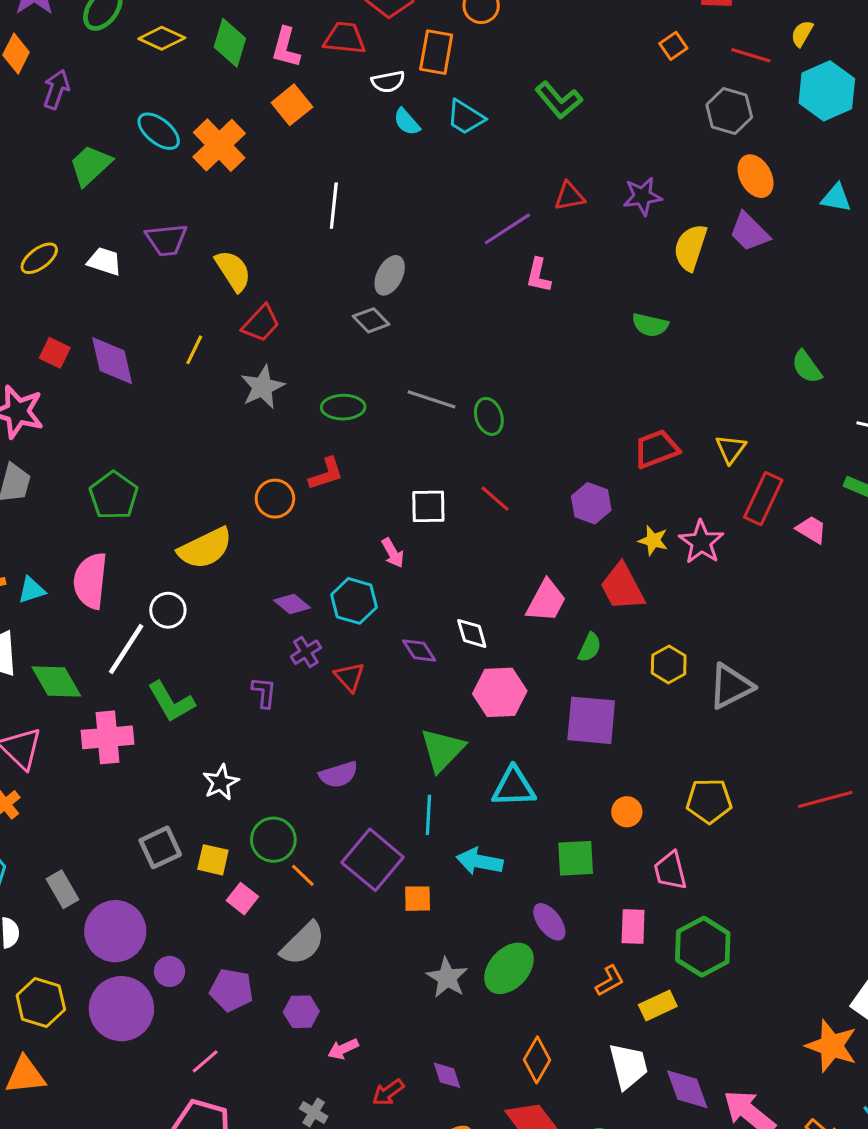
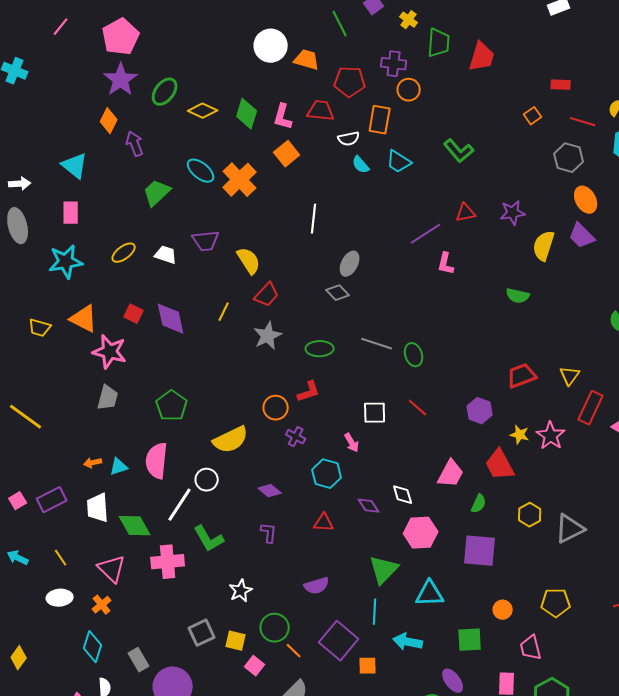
purple arrow: (56, 89) -> (135, 144), turned -40
purple diamond: (292, 604) -> (270, 491), moved
purple cross: (306, 652) -> (296, 437), moved, turned -30
red triangle: (349, 677) -> (324, 523), turned -45

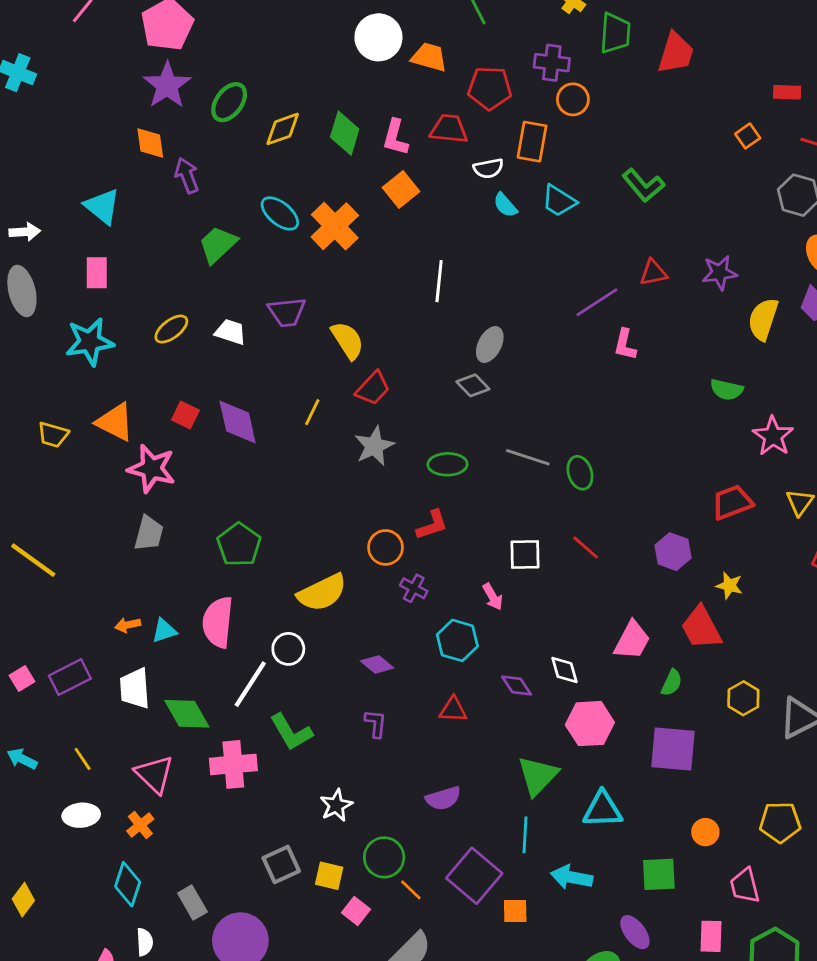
yellow diamond: (203, 111) -> (283, 129), turned -44
orange diamond: (109, 121) -> (150, 143), turned -35
pink star: (551, 436) -> (773, 436), moved

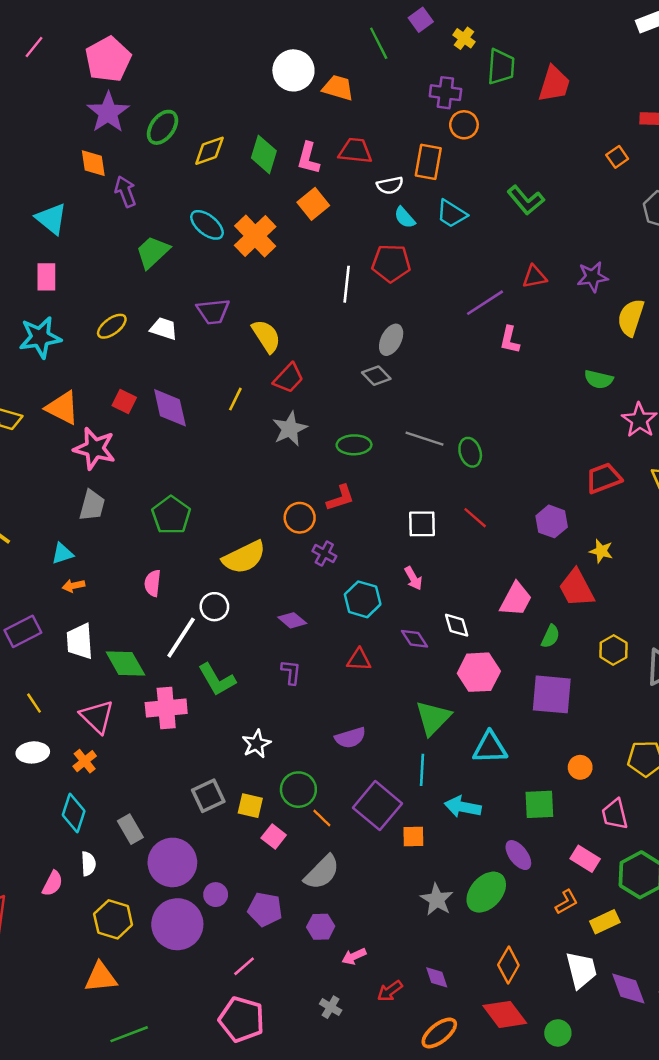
red pentagon: (490, 88) -> (391, 263), moved
pink arrow: (493, 597) -> (413, 578), moved
pink semicircle: (218, 622) -> (153, 583), size x0.6
cyan triangle: (164, 631) -> (62, 554), moved
pink rectangle: (711, 936) -> (585, 859), turned -60

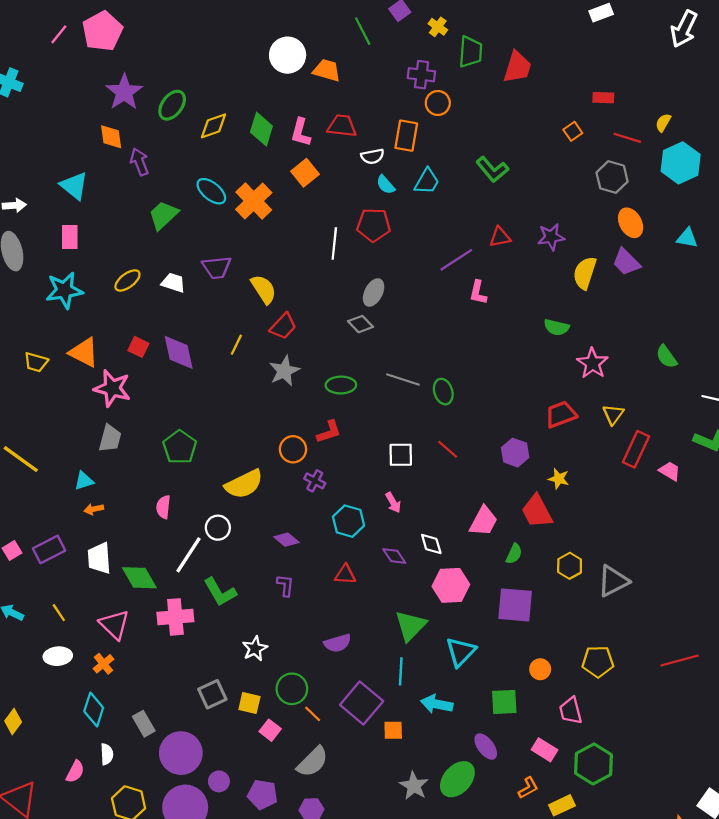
pink pentagon: (108, 59) -> (102, 31), moved
cyan trapezoid: (452, 214) -> (427, 181), turned -92
cyan triangle: (490, 748) -> (461, 652), turned -44

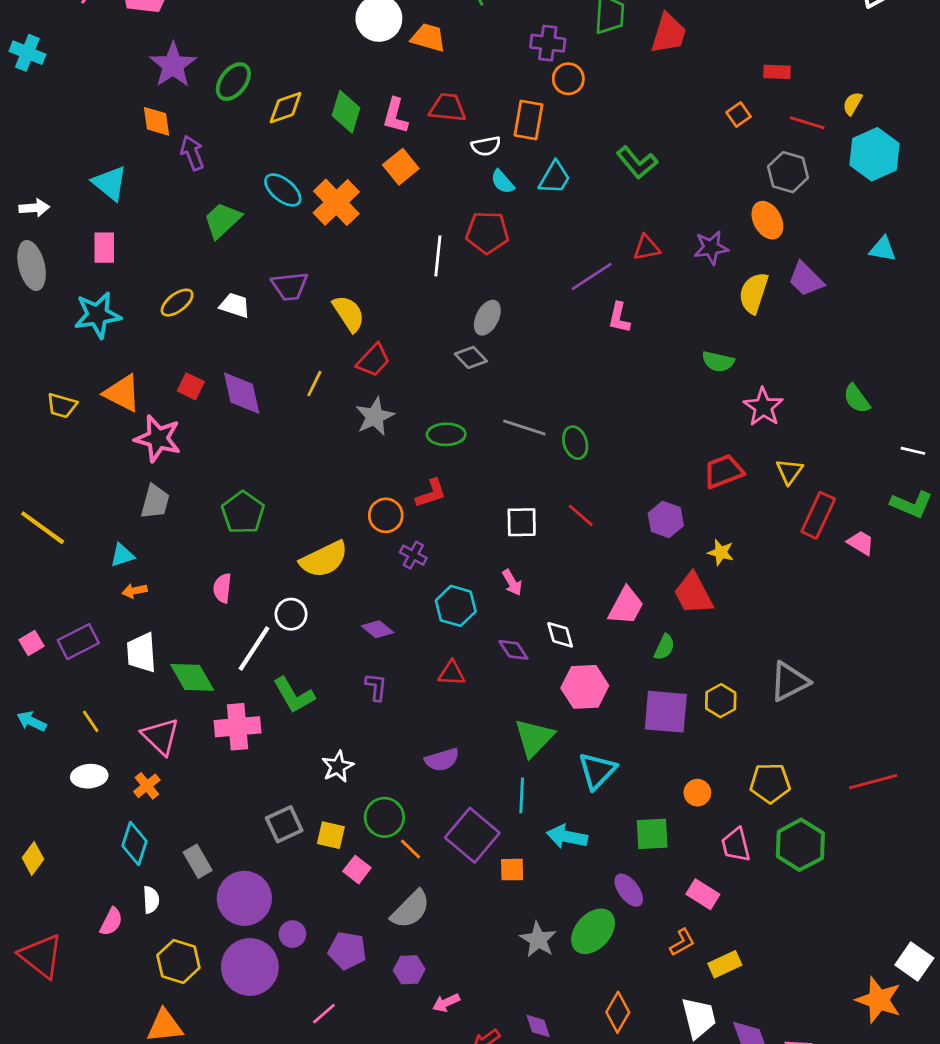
orange ellipse: (631, 223) -> (767, 220), moved
yellow hexagon: (570, 566) -> (721, 701), moved
green hexagon: (594, 764) -> (800, 845), moved

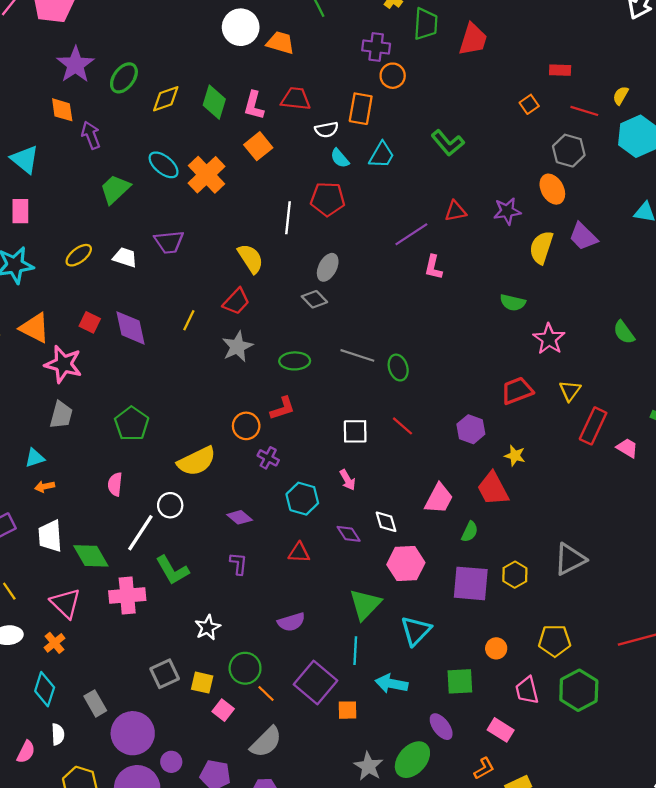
yellow semicircle: (349, 314) -> (251, 258), moved

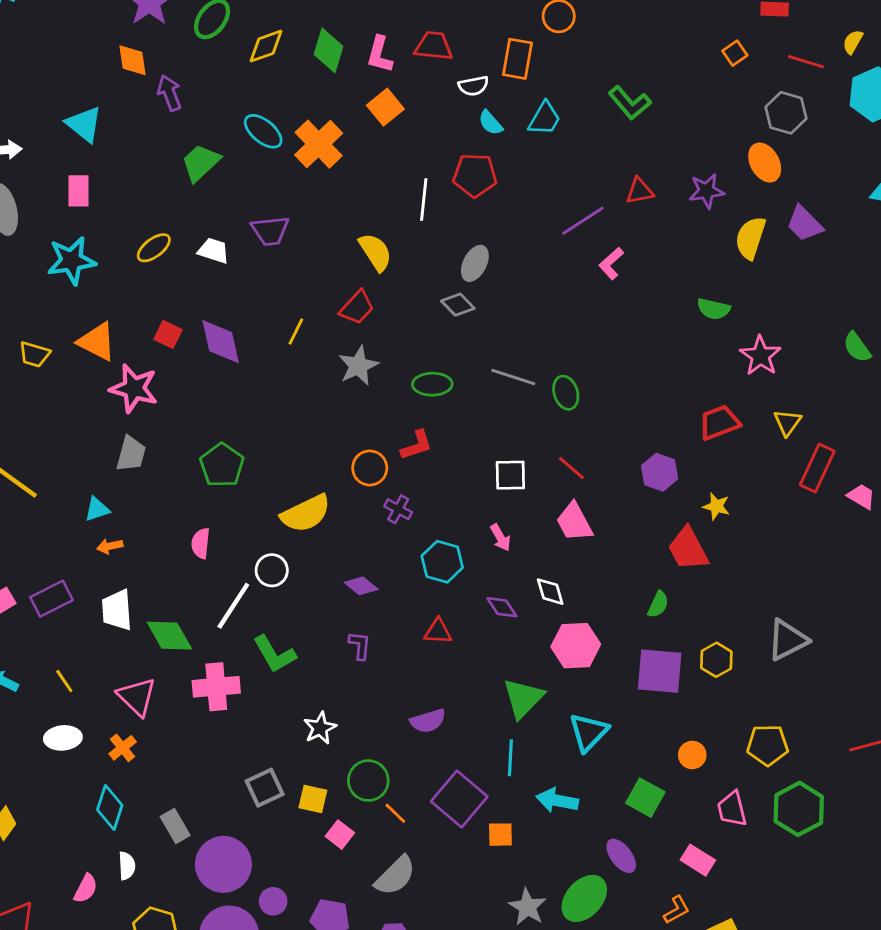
pink L-shape: (433, 267) -> (611, 263), turned 35
pink trapezoid: (439, 499) -> (574, 522), moved, turned 124
green square: (460, 681) -> (645, 798), turned 32

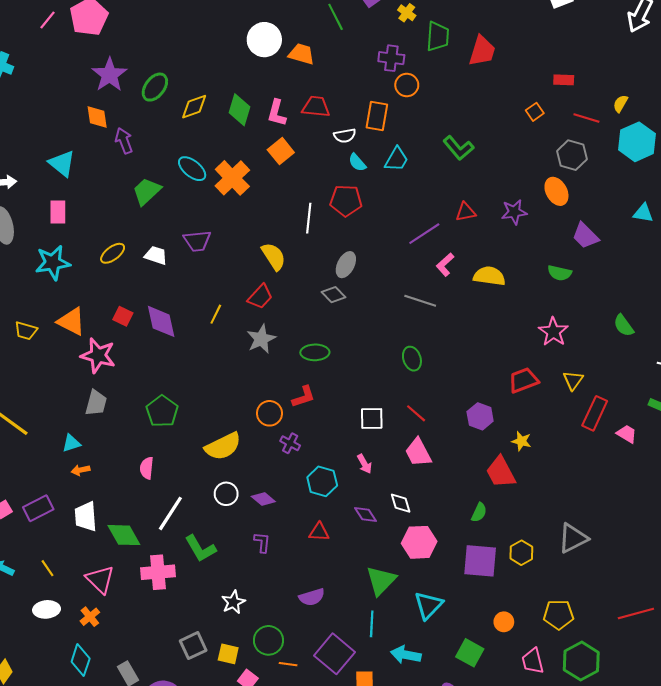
yellow semicircle: (750, 238) -> (489, 276), moved, turned 80
green semicircle: (714, 309) -> (560, 273), moved
gray line: (513, 377) -> (420, 301), moved
white circle: (272, 570) -> (226, 494), moved
orange line: (395, 813) -> (288, 664), turned -36

